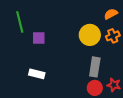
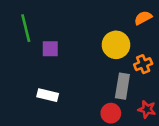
orange cross: (113, 36) -> (143, 64), moved
red circle: (95, 88) -> (111, 113), moved

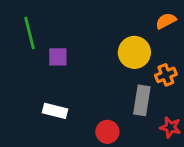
red circle: (111, 113) -> (107, 132), moved

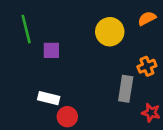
yellow circle: (134, 52) -> (110, 32), moved
red circle: (107, 132) -> (67, 117), moved

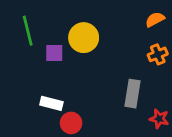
yellow circle: (110, 32) -> (84, 38), moved
orange cross: (147, 66) -> (158, 54), moved

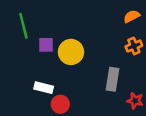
yellow circle: (84, 38) -> (71, 52), moved

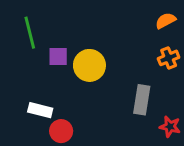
white rectangle: (44, 88) -> (40, 110), moved
red circle: (60, 104) -> (61, 131), moved

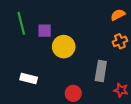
purple square: (58, 56) -> (45, 31), moved
red circle: (61, 131) -> (73, 93), moved

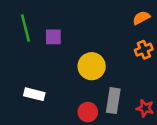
yellow circle: (64, 47) -> (92, 66), moved
gray rectangle: (101, 71) -> (113, 101), moved

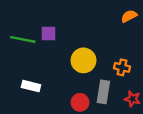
green line: (25, 28) -> (23, 39), moved, turned -65
orange cross: (144, 50) -> (122, 67), moved, turned 35

